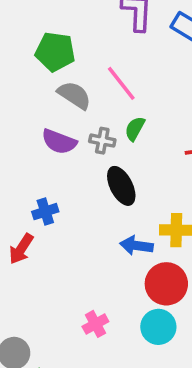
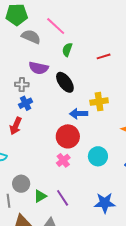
gray cross: (102, 141) -> (22, 85), moved
purple semicircle: (59, 142) -> (39, 68), moved
red circle: (166, 284) -> (68, 136), moved

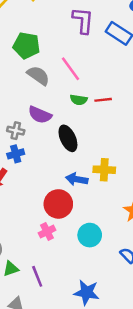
green semicircle: (67, 50) -> (79, 100), turned -112
red line: (104, 56) -> (103, 100), moved

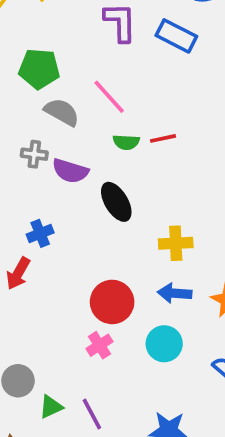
gray cross: (16, 131) -> (34, 154), moved
blue arrow: (77, 179) -> (175, 293), moved

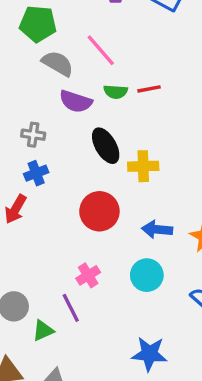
gray cross: (34, 154) -> (33, 135), moved
purple semicircle: (70, 171) -> (76, 101), moved
yellow cross: (176, 243) -> (143, 166), moved
red circle: (112, 302) -> (99, 211), moved
purple line: (92, 414) -> (71, 308), moved

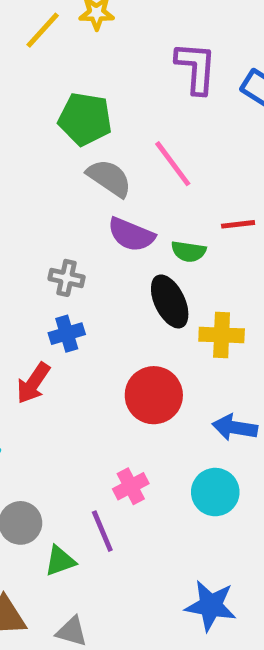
green semicircle: (116, 92) -> (189, 251), moved

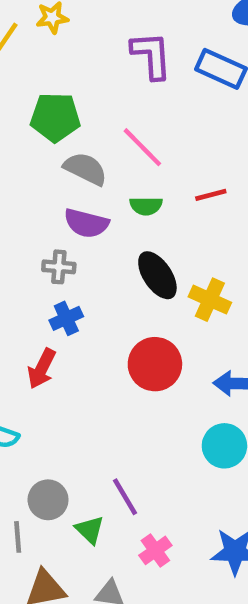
purple semicircle: (131, 235) -> (86, 223), moved
green semicircle: (189, 251) -> (146, 206), moved
yellow cross: (222, 335) -> (210, 300), turned 30
pink cross: (131, 486) -> (155, 550), moved
green triangle: (60, 561) -> (90, 530), turned -48

